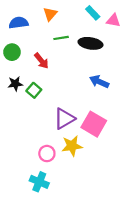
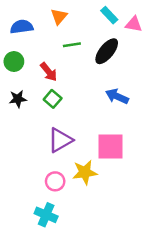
black ellipse: (90, 43) -> (107, 51), turned -60
green square: (34, 90) -> (53, 99), moved
purple triangle: (64, 119) -> (60, 140), moved
pink square: (94, 124) -> (111, 147), turned -30

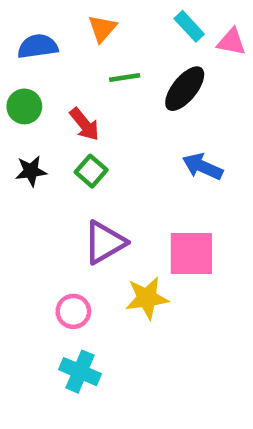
pink circle: (55, 181) -> (73, 311), moved

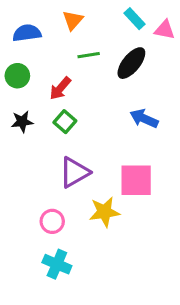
red arrow: (84, 124) -> (60, 88), turned 80

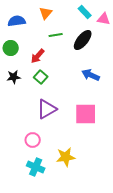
yellow star: (104, 212) -> (66, 157), moved

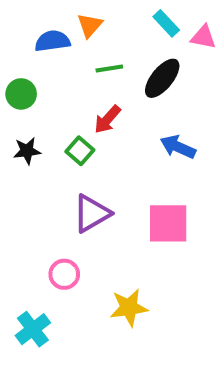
blue semicircle: (17, 21) -> (52, 41), moved
red arrow: (38, 56) -> (107, 119), moved
cyan cross: (36, 167) -> (33, 329), moved, turned 30

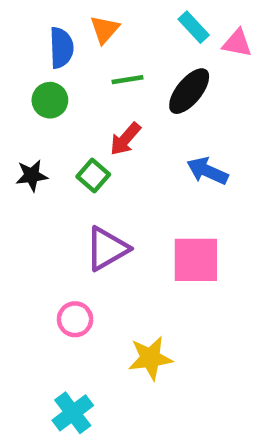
blue semicircle: (52, 41) -> (61, 48), turned 96
green circle: (21, 94) -> (50, 100), moved
cyan cross: (33, 329) -> (73, 413), moved

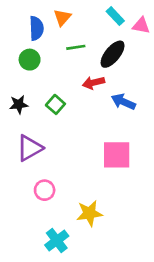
red arrow: (125, 139) -> (93, 83), moved, turned 35
purple triangle: (107, 249) -> (30, 148), moved
cyan cross: (73, 413) -> (57, 240), moved

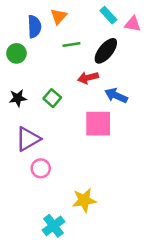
green circle: (30, 60) -> (16, 53), moved
pink square: (117, 155) -> (98, 124), moved
pink circle: (45, 190) -> (41, 168), moved

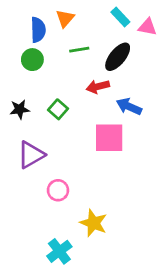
green circle: (16, 53) -> (32, 60), moved
pink circle: (41, 168) -> (58, 190), moved
yellow star: (84, 200) -> (93, 223), turned 30

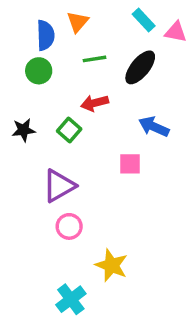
red arrow: (98, 87) -> (95, 103), moved
pink square: (109, 138) -> (130, 164), size x0.6
purple triangle: (31, 155) -> (59, 186), moved

